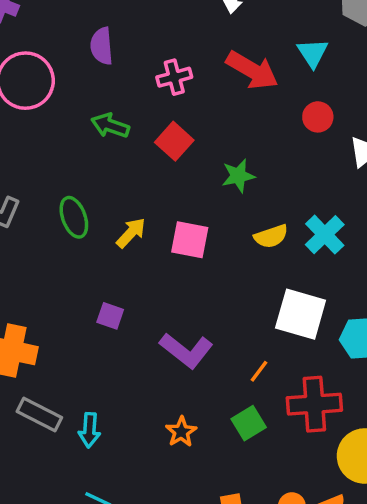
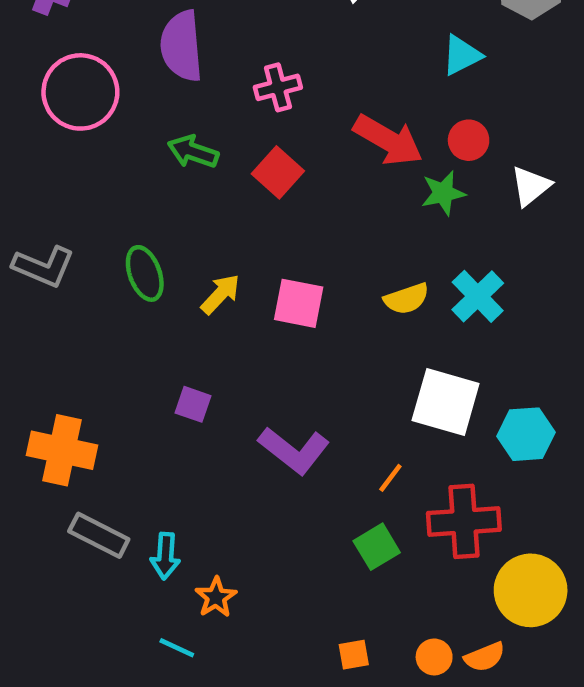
purple semicircle: (102, 46) -> (181, 46), size x1.4
cyan triangle: (313, 53) -> (462, 55), turned 36
red arrow: (252, 70) -> (388, 140), moved
green star: (238, 176) -> (443, 193), moved
orange star: (181, 432) -> (216, 597), moved

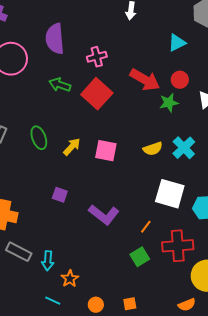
red square: (278, 172) -> (97, 94), size x1.4
orange circle: (434, 657) -> (96, 305), moved

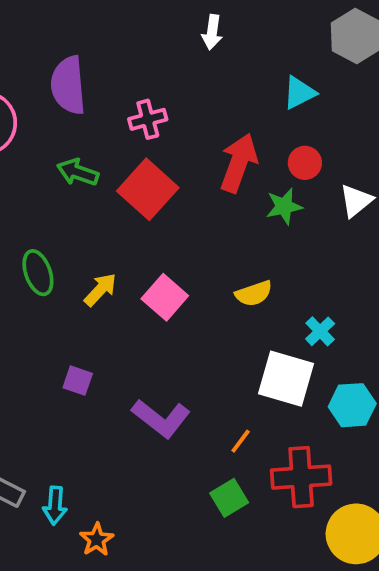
red arrow: (145, 80) -> (239, 163), turned -100
cyan cross: (184, 148) -> (320, 331), moved, size x0.7
pink square: (106, 151) -> (165, 297), turned 30

